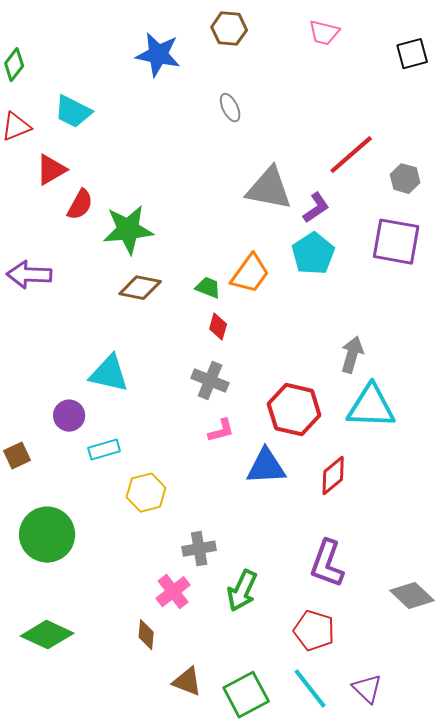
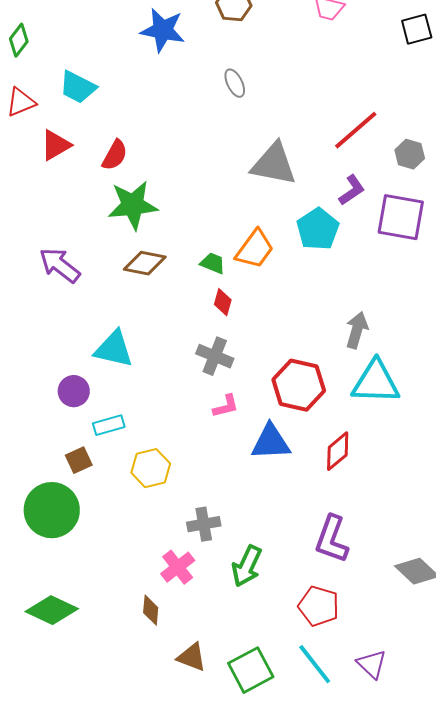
red semicircle: (80, 205) -> (115, 155), moved
purple L-shape: (316, 208) -> (352, 190), moved
purple arrow: (29, 275) -> (60, 265), moved, turned 36
brown square: (17, 456) -> (79, 460), moved

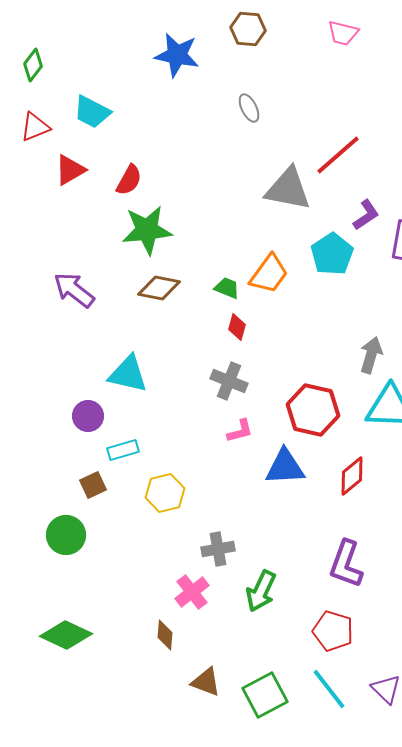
red line: (356, 130) -> (338, 155), moved
green circle: (52, 510) -> (66, 535), size x0.7

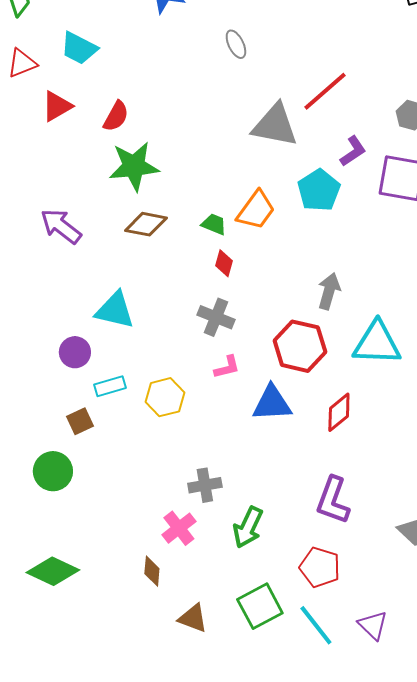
gray arrow: (371, 355) -> (329, 291), moved
yellow hexagon: (165, 493) -> (165, 397), moved
green square: (265, 695) -> (260, 606), moved

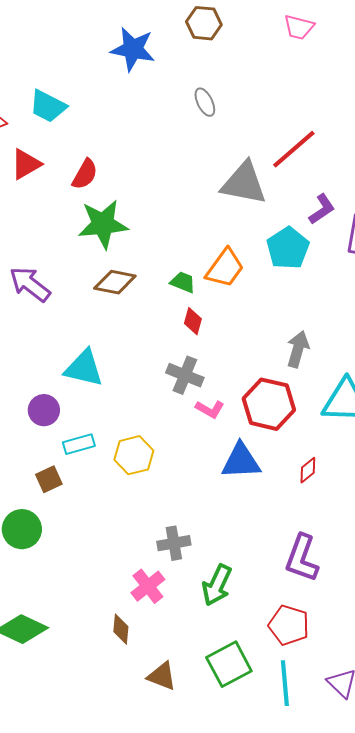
pink L-shape: (227, 367) -> (210, 409), moved, turned 44
red diamond: (339, 412) -> (308, 470), size x0.7
cyan line: (316, 625) -> (285, 683), turned 33

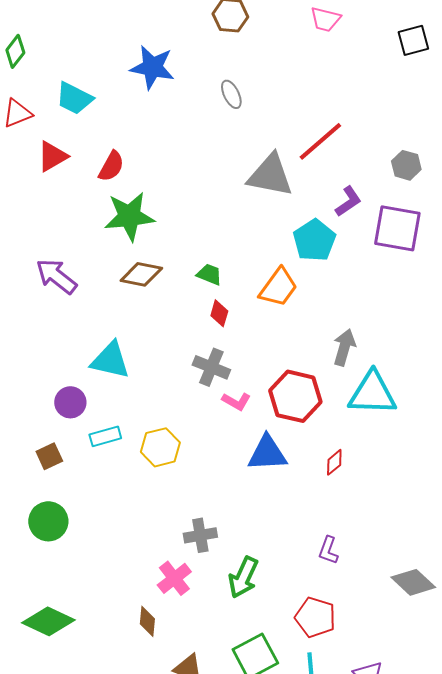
blue star: (133, 49) -> (152, 67), moved
orange trapezoid: (225, 268) -> (278, 287), moved
gray arrow: (298, 349) -> (344, 347), moved
brown square: (49, 479) -> (49, 456), moved
purple L-shape: (302, 558) -> (328, 550), size x0.6

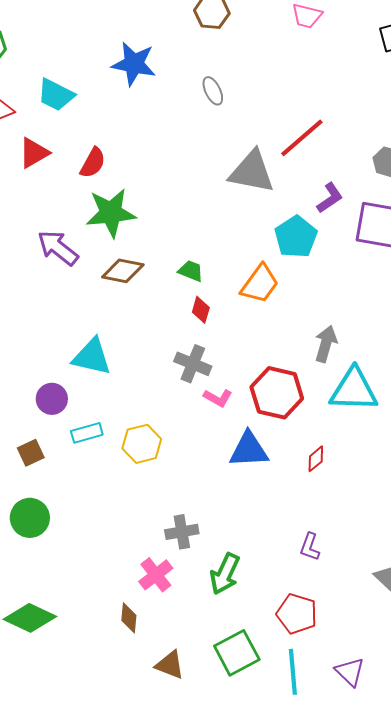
purple arrow: (56, 276) -> (58, 248), moved

